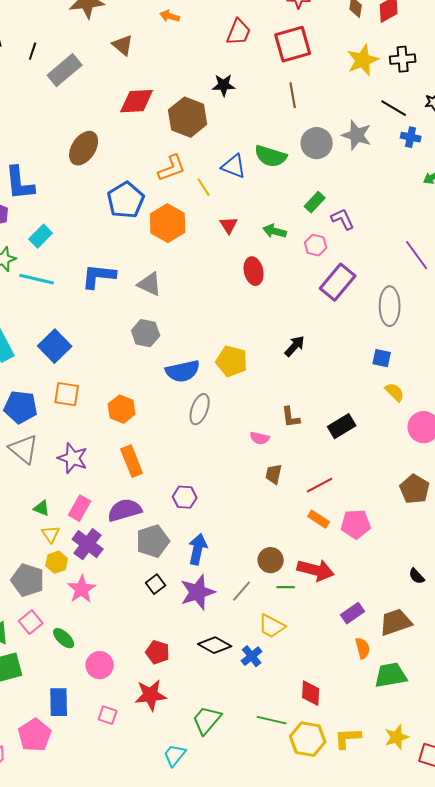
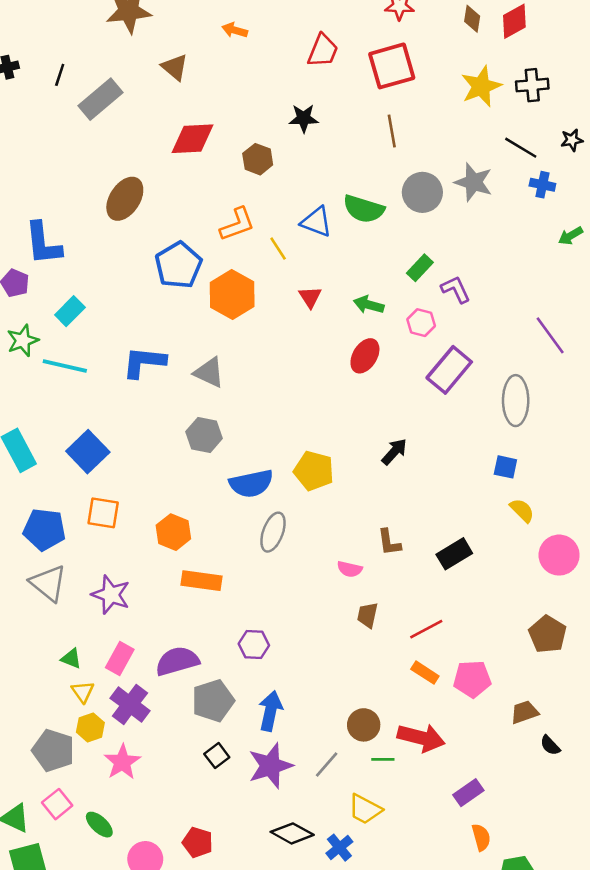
brown hexagon: (188, 117) -> (258, 159), size x0.6
red ellipse: (254, 271) -> (365, 356), moved, turned 44
orange rectangle: (132, 461) -> (201, 581), moved, turned -60
brown trapezoid: (396, 622) -> (525, 712), moved, size x0.7
red pentagon: (158, 652) -> (198, 842), moved

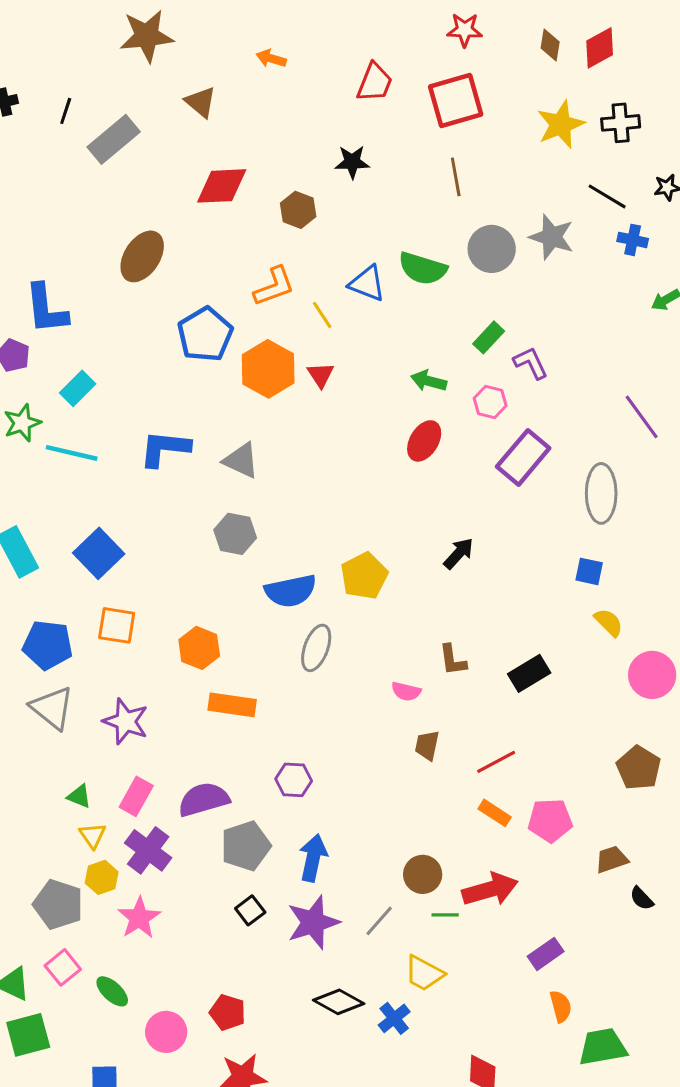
red triangle: (310, 297) -> (321, 375), moved
yellow pentagon: (314, 471) -> (364, 576), turned 30
red arrow: (421, 738) -> (490, 889), turned -30

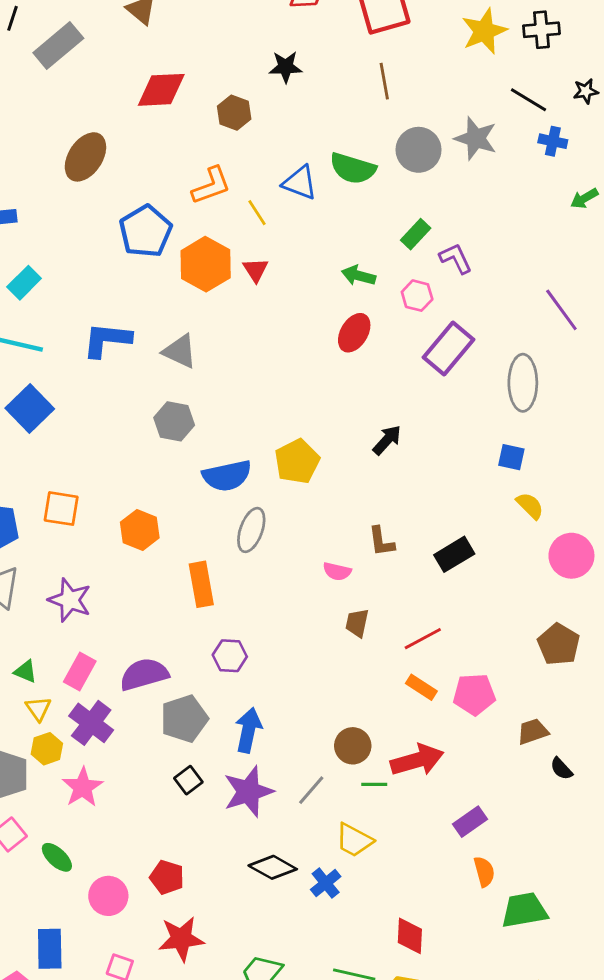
blue square: (99, 553) -> (30, 409), moved
orange rectangle: (232, 705) -> (201, 584), moved, turned 72

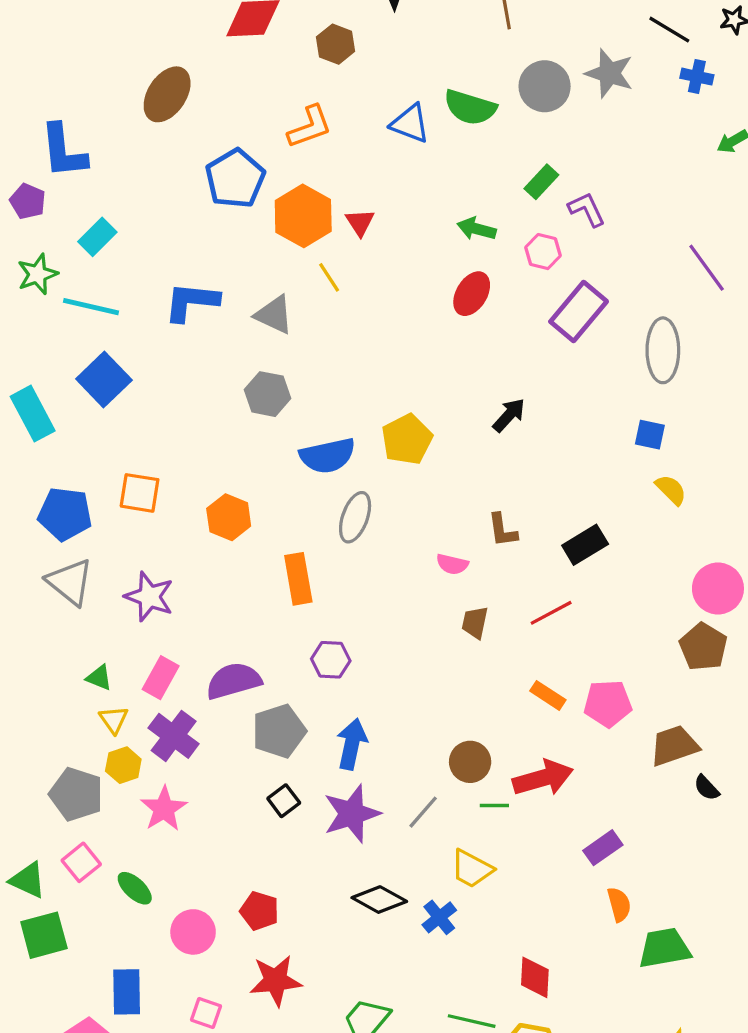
yellow line: (257, 213) -> (329, 277), moved
pink circle: (571, 556) -> (718, 588), moved
red line: (423, 639) -> (551, 613), moved
brown trapezoid: (533, 732) -> (674, 746), size x1.4

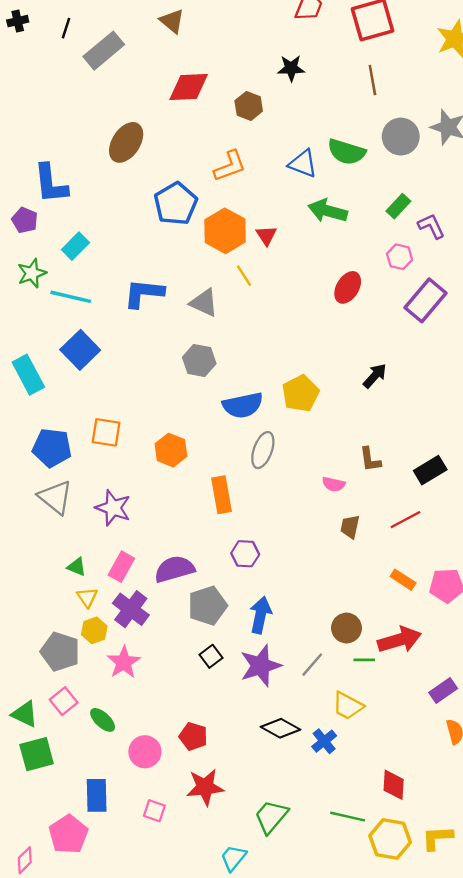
green arrow: (477, 229) -> (328, 211), moved, size x1.4

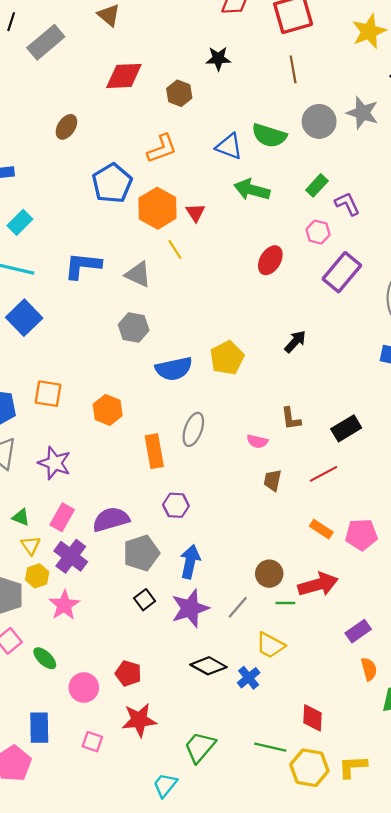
brown ellipse: (126, 142) -> (66, 127), size x0.7
gray ellipse: (263, 450) -> (193, 429), moved

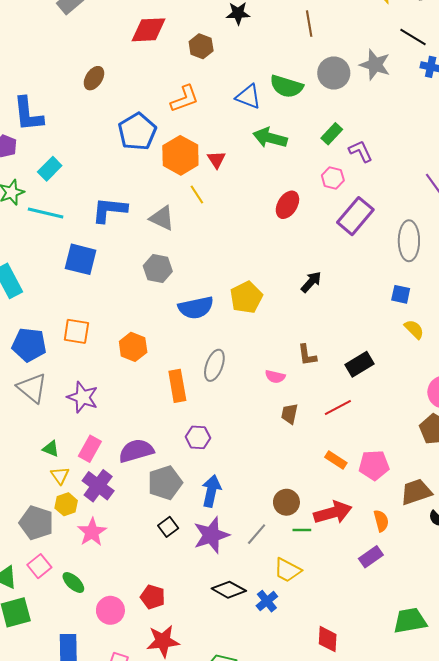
blue square: (24, 318) -> (81, 259), moved, turned -32
orange semicircle: (369, 669) -> (381, 521), moved

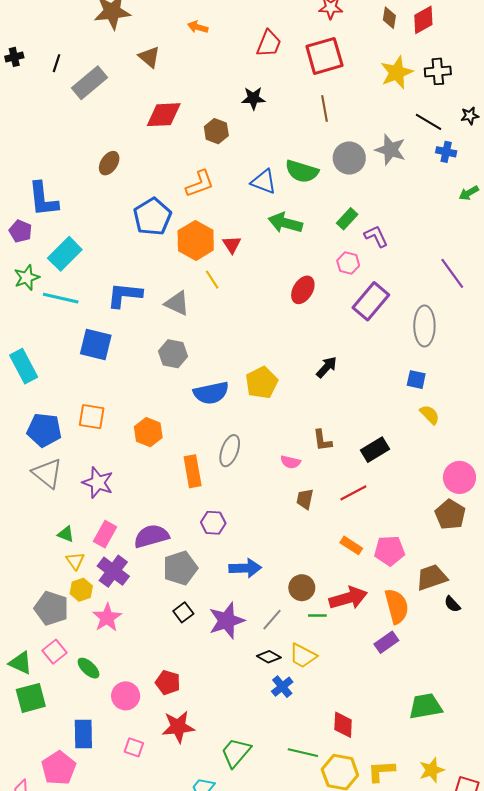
cyan rectangle: (50, 169) -> (65, 254), size x1.4
blue arrow: (211, 491) -> (245, 568), moved, turned 76
orange semicircle: (381, 521) -> (397, 606), size x1.6
black diamond: (229, 590) -> (269, 657), moved, size x0.7

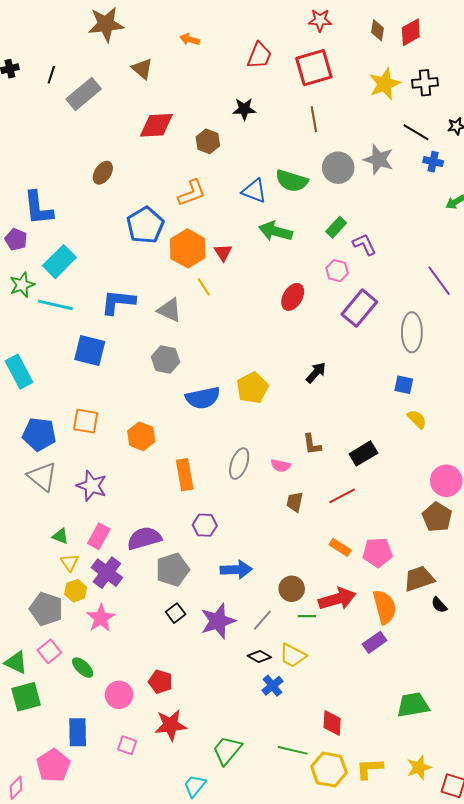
gray ellipse: (230, 451) -> (239, 464), moved

